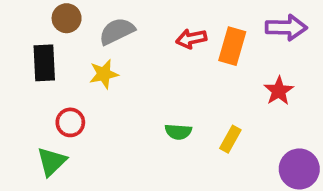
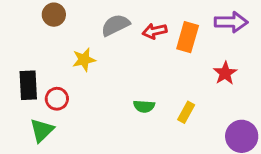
gray semicircle: (117, 31) -> (115, 25), moved
black rectangle: (44, 63) -> (28, 85), moved

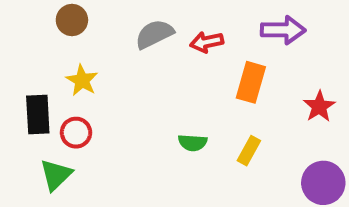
purple arrow: (231, 22) -> (283, 30), moved
orange rectangle: (188, 37) -> (251, 82), moved
yellow star: (84, 60) -> (82, 80), moved, turned -30
red star: (225, 73) -> (319, 106), moved

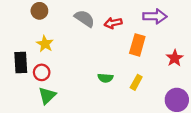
gray semicircle: (154, 34) -> (85, 19), turned 60
green triangle: (56, 175) -> (47, 95), moved

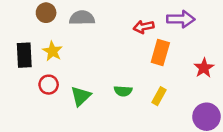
gray semicircle: (85, 19) -> (82, 18), moved, turned -35
red arrow: (113, 23) -> (144, 27), moved
black rectangle: (21, 63) -> (24, 55), moved
green triangle: (47, 95) -> (81, 96), moved

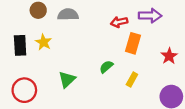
red circle: (49, 85) -> (24, 90), moved, size x1.5
green semicircle: (123, 91) -> (106, 67), moved, turned 136

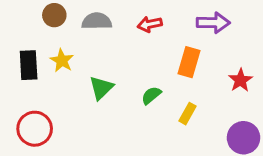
red arrow: (119, 22) -> (150, 24), moved
green triangle: (67, 80) -> (101, 88), moved

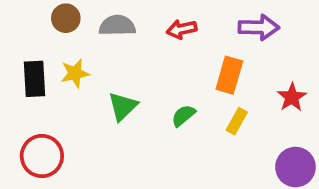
yellow star: (62, 61) -> (75, 73), turned 30
yellow rectangle: (188, 114) -> (237, 121), moved

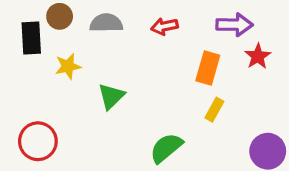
black rectangle: (35, 79) -> (31, 38), moved
red star: (292, 97) -> (258, 56), moved
green semicircle: (183, 116) -> (166, 148), moved, size x1.5

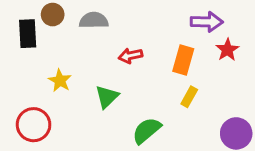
red arrow: (164, 26) -> (130, 56), moved
yellow star: (68, 66) -> (60, 81), moved, turned -30
green triangle: (111, 96) -> (107, 97), moved

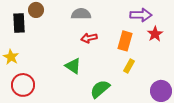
gray semicircle: (94, 20) -> (81, 14), moved
yellow star: (60, 81) -> (11, 57), moved
green triangle: (107, 97) -> (73, 66), turned -42

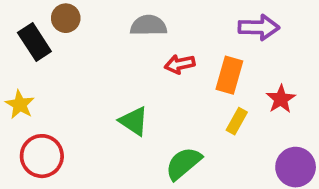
black rectangle: (19, 23) -> (34, 42), turned -30
red star: (155, 34) -> (281, 99), moved
red arrow: (89, 38) -> (180, 64), moved

